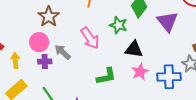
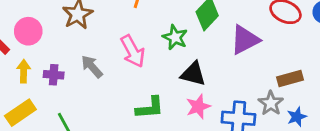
purple triangle: (167, 21) -> (245, 40), turned 35
pink circle: (39, 42) -> (28, 31), moved
purple cross: (45, 61) -> (54, 75), moved

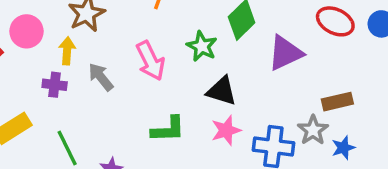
yellow arrow: (24, 71) -> (67, 51), moved

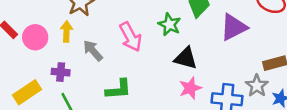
pink circle: (27, 31) -> (35, 37), moved
purple cross: (55, 85) -> (61, 72), moved
green L-shape: (168, 129) -> (118, 89), moved

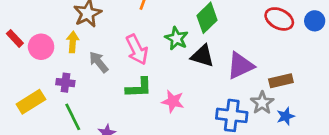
purple triangle: (234, 27) -> (240, 66), moved
black triangle: (186, 58) -> (202, 56), moved
pink star: (190, 88) -> (173, 101), moved, turned 30
green L-shape: (118, 89) -> (139, 88), moved

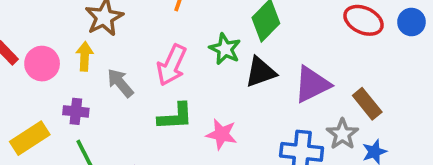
pink arrow: (137, 50) -> (172, 65), turned 52
black triangle: (202, 56) -> (261, 72), turned -35
brown rectangle: (281, 81) -> (367, 104), turned 65

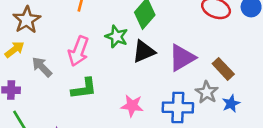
yellow arrow: (85, 56) -> (15, 49), turned 54
pink star: (222, 134) -> (132, 106), moved

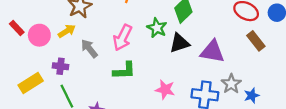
purple triangle: (182, 58) -> (212, 52), turned 35
brown rectangle: (223, 69) -> (256, 41), moved

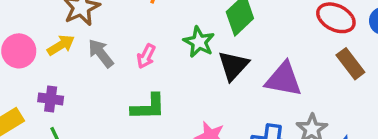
pink arrow: (123, 38) -> (146, 56), size x0.6
black triangle: (179, 43) -> (233, 66), turned -30
gray arrow: (89, 48) -> (101, 53), moved

